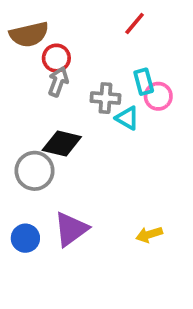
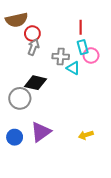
red line: (135, 23) -> (81, 27), moved, turned -40

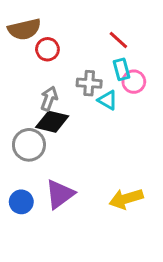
red line: (81, 27) -> (118, 40), turned -48
gray arrow: (33, 47) -> (49, 99), moved
yellow arrow: (86, 135) -> (126, 199), size x1.5

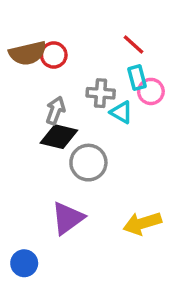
brown semicircle: (24, 29) -> (28, 53), moved
gray circle: (29, 145) -> (88, 163), moved
blue circle: (21, 202) -> (24, 263), moved

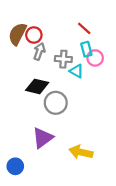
brown semicircle: (28, 53) -> (17, 34), turned 130
gray arrow: (55, 111) -> (39, 51), moved
yellow arrow: (142, 223) -> (81, 152), moved, turned 30

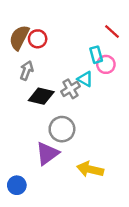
red line: (84, 28) -> (112, 31), moved
gray arrow: (39, 51) -> (27, 71), moved
gray cross: (63, 59) -> (71, 89), moved, turned -35
gray circle: (56, 103) -> (62, 129), moved

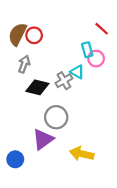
blue circle: (17, 185) -> (15, 159), moved

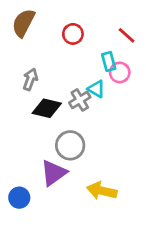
brown semicircle: (17, 34) -> (23, 23), moved
red circle: (34, 35) -> (73, 34), moved

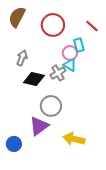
red circle: (73, 34) -> (53, 25), size x1.5
pink circle: (120, 72) -> (70, 53), moved

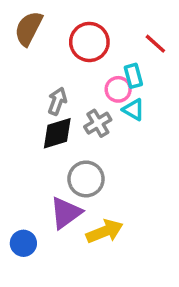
gray arrow: (22, 58) -> (57, 101), moved
cyan triangle: (70, 65) -> (133, 110), moved
black diamond: (34, 79) -> (57, 133), turned -30
yellow arrow: (74, 139) -> (105, 231), moved, turned 145

